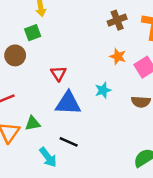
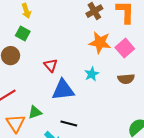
green square: (33, 33) -> (23, 33), turned -32
orange star: (118, 56) -> (100, 43), size x1.5

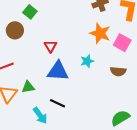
pink square: (125, 48) -> (122, 43), turned -30

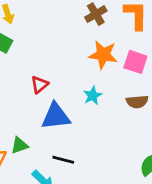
red triangle: (50, 46) -> (39, 85), turned 32

